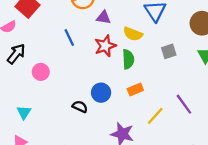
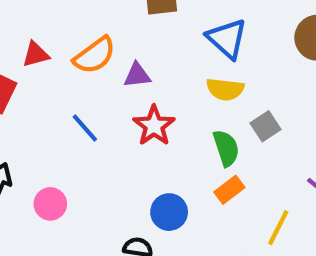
yellow semicircle: (133, 34) -> (225, 89), moved
gray square: (169, 51) -> (265, 126), moved
green semicircle: (128, 59) -> (226, 148), moved

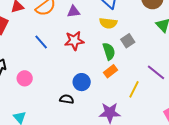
purple triangle: (137, 75) -> (73, 12), moved
red star: (154, 126) -> (74, 41), turned 30

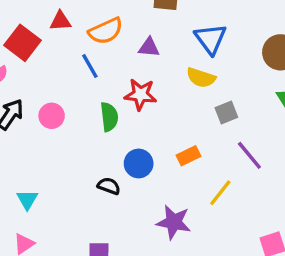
blue line: (41, 42) -> (90, 66), moved
green semicircle: (109, 51) -> (109, 117), moved
purple line: (156, 72) -> (249, 155), moved
pink circle: (25, 78) -> (52, 116), moved

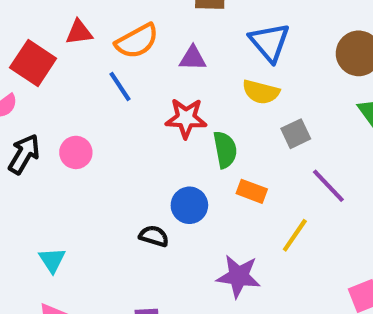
green semicircle: (109, 117) -> (225, 150), moved
orange rectangle: (189, 156) -> (252, 191), turned 50

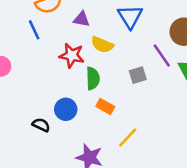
yellow semicircle: (261, 92) -> (102, 45), moved
purple line: (328, 186) -> (162, 56), moved

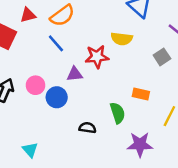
purple triangle: (81, 19) -> (75, 74), moved
green semicircle: (93, 78) -> (118, 113), moved
blue circle: (66, 109) -> (57, 97), moved

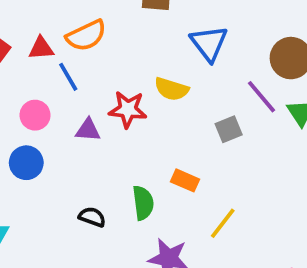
red triangle: (28, 15) -> (41, 48), moved
pink circle: (36, 85) -> (35, 115), moved
blue circle: (57, 97) -> (26, 163), moved

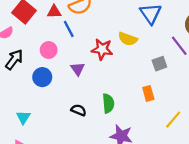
purple triangle: (88, 130) -> (78, 69), moved, turned 48
orange rectangle: (185, 180) -> (148, 93), moved, turned 48
yellow line: (223, 223) -> (173, 120), moved

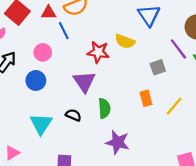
purple triangle: (78, 69) -> (84, 82), moved, size x1.5
cyan triangle: (23, 117) -> (41, 124), moved, size x1.5
yellow line: (173, 120) -> (174, 106), moved

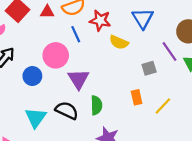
blue line: (64, 31) -> (76, 34), moved
pink circle: (43, 52) -> (56, 55), moved, size x1.5
red star: (98, 52) -> (100, 20), moved
black semicircle: (73, 115) -> (67, 110), size x1.5

